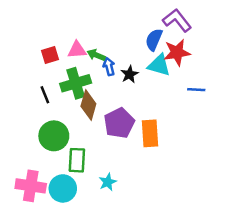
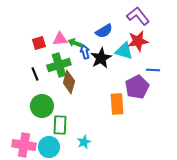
blue semicircle: (154, 40) -> (104, 31), moved, turned -144
black star: (130, 74) -> (101, 58), size x1.5
purple pentagon: (119, 123) -> (137, 87), moved

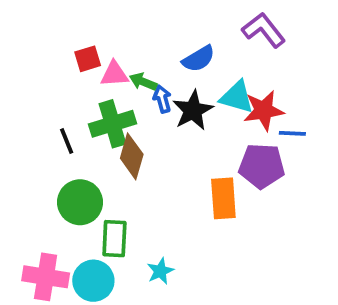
red star: (138, 41) -> (264, 110), moved
red square: (39, 43) -> (88, 59), moved
purple pentagon: (137, 87) -> (262, 166), turned 30

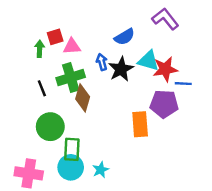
green arrow: (143, 82) -> (40, 49), moved, turned 70
cyan circle: (93, 281) -> (71, 167), moved

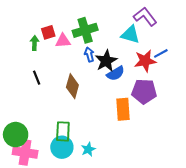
blue semicircle: (125, 37) -> (116, 73), moved
cyan triangle: (148, 61) -> (130, 35), moved
green cross: (71, 78) -> (85, 30), moved
blue line: (183, 84) -> (161, 53), moved, turned -32
green circle: (50, 127) -> (16, 135), moved

